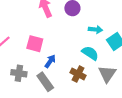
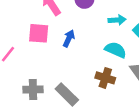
pink square: (35, 44) -> (39, 33), moved
blue arrow: (50, 61) -> (69, 38), moved

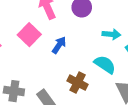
pink square: (39, 33) -> (29, 35), turned 30
brown cross: (105, 78) -> (78, 83), moved

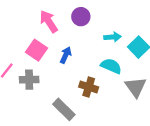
gray cross: (14, 91) -> (29, 80), moved

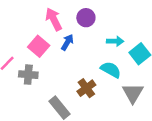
blue arrow: (66, 55) -> (67, 42), moved
brown cross: (89, 87) -> (86, 88), turned 30

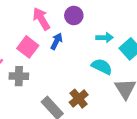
brown cross: (86, 88) -> (79, 99), moved

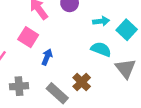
blue arrow: (56, 41) -> (47, 57), moved
gray cross: (19, 76) -> (19, 86), moved

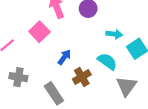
blue arrow: (47, 57) -> (64, 57), moved
brown cross: (82, 82) -> (82, 77), moved

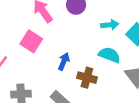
brown cross: (82, 77) -> (87, 78), turned -30

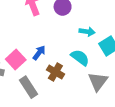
pink square: (31, 41) -> (16, 60), moved

